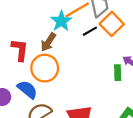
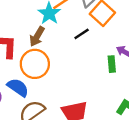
black line: (90, 31) -> (82, 34), moved

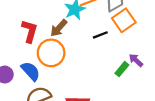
green rectangle: (112, 64) -> (122, 69), turned 32

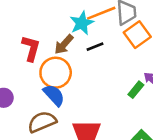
black line: (100, 35) -> (95, 47), moved
blue semicircle: (31, 71) -> (54, 95), moved

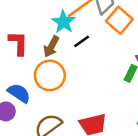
red L-shape: (31, 48) -> (18, 43), moved
blue semicircle: (54, 95) -> (19, 93), moved

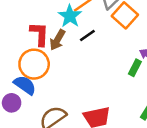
red L-shape: (18, 43) -> (39, 34), moved
orange circle: (50, 75) -> (34, 64), moved

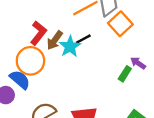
cyan star: (70, 16) -> (70, 47), moved
red L-shape: (39, 34) -> (38, 33), turned 30

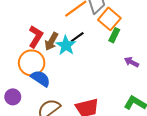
purple arrow: (138, 63) -> (132, 62), moved
green rectangle: (125, 74) -> (114, 35), moved
blue semicircle: (20, 80) -> (41, 78), moved

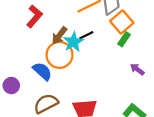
red L-shape: (36, 37) -> (34, 16), moved
orange circle: (32, 63) -> (60, 55), moved

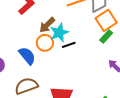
black line: (86, 35) -> (69, 45), moved
orange circle: (60, 55) -> (45, 43), size x0.7

